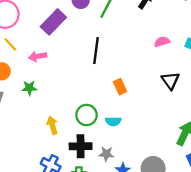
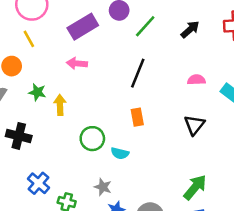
black line: (96, 51) -> (138, 73), moved
pink arrow: (38, 56) -> (77, 63), moved
yellow arrow: (52, 125) -> (60, 105), moved
black cross: (81, 146) -> (19, 136), moved

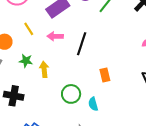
yellow line: (29, 39) -> (29, 29), moved
black line: (138, 73) -> (82, 44), moved
cyan semicircle: (120, 153) -> (93, 104), turned 64

